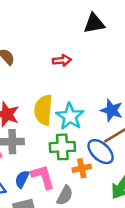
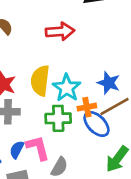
red arrow: (62, 60) -> (60, 31), size x1.5
orange cross: (82, 168) -> (87, 107), moved

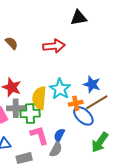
yellow semicircle: (40, 81) -> (39, 98), moved
green cross: (58, 118) -> (30, 114), moved
blue semicircle: (17, 150) -> (59, 135), moved

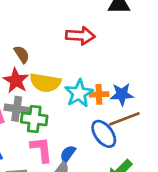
brown semicircle: (12, 43) -> (22, 54), moved
blue star: (92, 84) -> (122, 94), turned -30
yellow semicircle: (39, 98) -> (45, 83), moved, turned -95
orange cross: (76, 103) -> (99, 94), moved

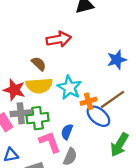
brown semicircle: (22, 54) -> (39, 64), moved
orange cross: (99, 94) -> (88, 101), moved
blue star: (122, 94) -> (117, 60), moved
blue semicircle: (68, 154) -> (67, 132), moved

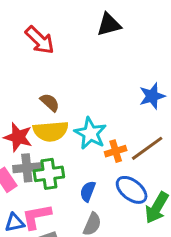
red arrow: (59, 39) -> (40, 40), moved, turned 55
blue ellipse: (98, 116) -> (132, 190), moved
pink L-shape: (50, 142) -> (37, 217), moved, turned -80

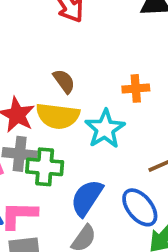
orange cross: (116, 151) -> (136, 88), moved
blue semicircle: (88, 191) -> (87, 198), size x1.5

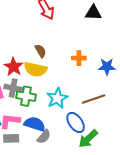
cyan star: (105, 129) -> (57, 98), moved
blue semicircle: (87, 198) -> (35, 124), moved, turned 70

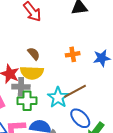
gray cross: (13, 88) -> (21, 87), moved
brown line: (94, 99) -> (75, 91), moved

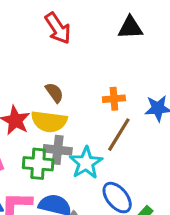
gray cross: (21, 87) -> (58, 150), moved
brown line: (75, 91) -> (119, 135), moved, turned -35

